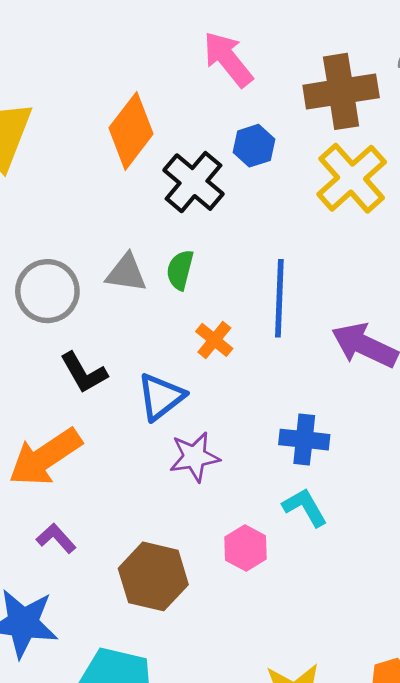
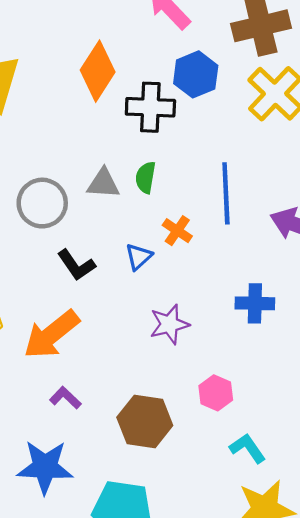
blue hexagon: (254, 146) -> (196, 74), size x1.4
black cross: (194, 182) -> (150, 107), turned -33
blue triangle: (161, 397) -> (139, 257), moved, size x0.7
cyan L-shape: (305, 507) -> (248, 448), moved

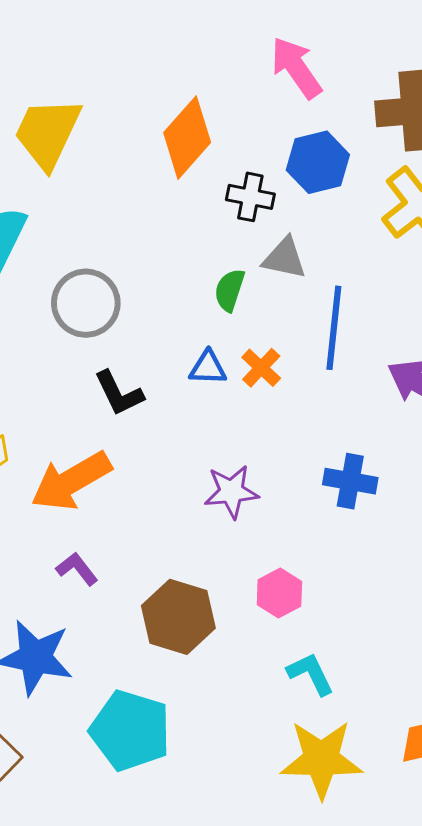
black cross: (150, 107) -> (250, 197), size x0.7
gray triangle: (103, 183) -> (284, 258), moved
blue triangle: (139, 257) -> (208, 368), moved, turned 36

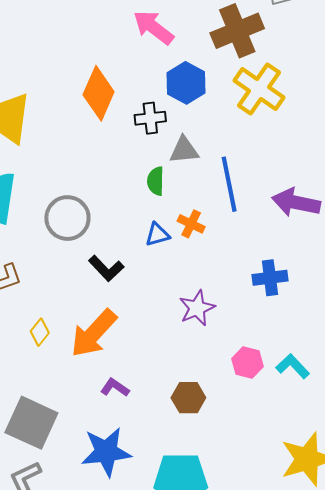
brown hexagon: (178, 617) -> (188, 398), size x0.7
cyan L-shape: (311, 674) -> (293, 366), moved

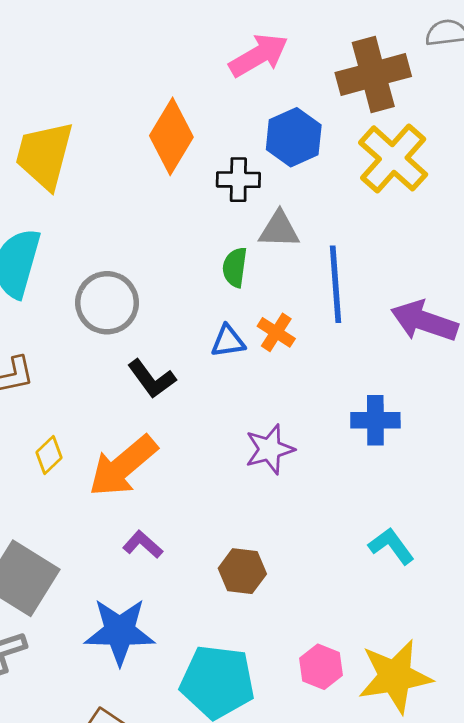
pink arrow: (154, 27) -> (259, 55), turned 105
pink hexagon: (248, 363) -> (321, 667), moved

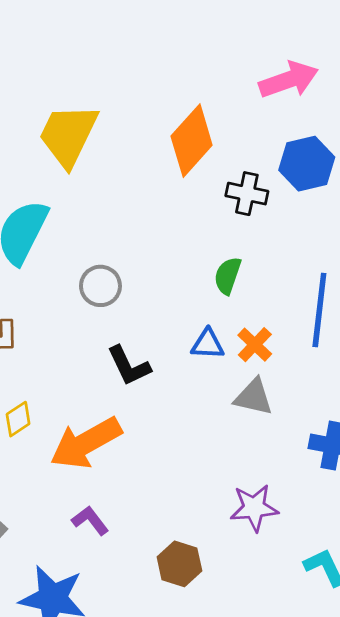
gray triangle: (279, 229) -> (254, 397), moved
gray circle: (107, 303) -> (100, 286), size x0.7
purple star: (270, 449) -> (254, 508), moved

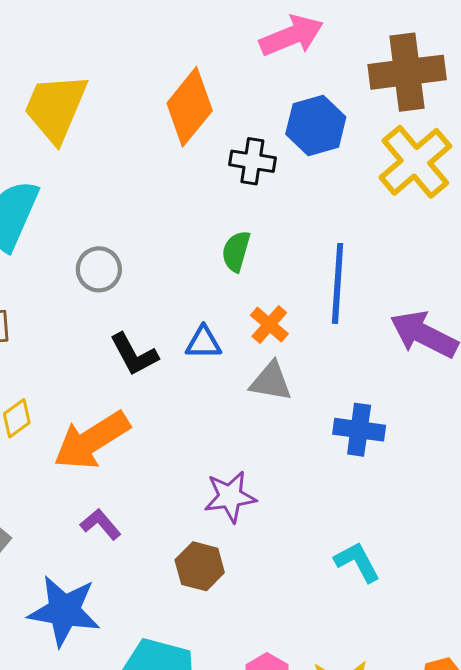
blue triangle: (208, 344) -> (203, 343), moved
purple star: (254, 508) -> (230, 497), moved

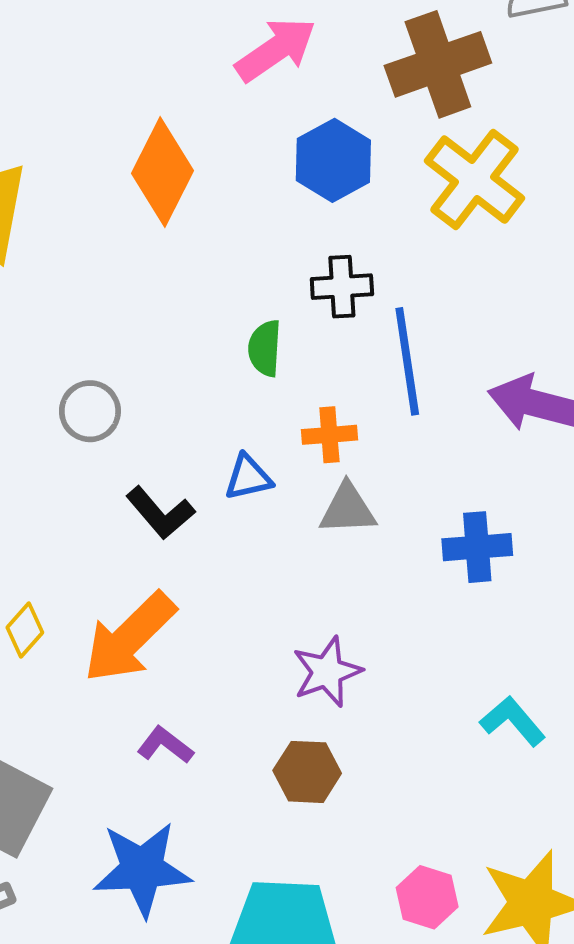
black cross: (252, 161) -> (342, 287), moved
orange cross: (269, 325) -> (329, 435), turned -33

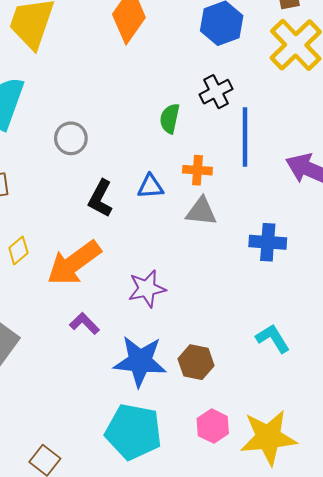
black cross: (342, 287) -> (216, 92), turned -32
black L-shape: (160, 513) -> (100, 198), turned 60
purple star: (327, 672) -> (147, 289), moved
brown hexagon: (307, 772) -> (196, 362), moved
blue star: (142, 869) -> (140, 361), moved

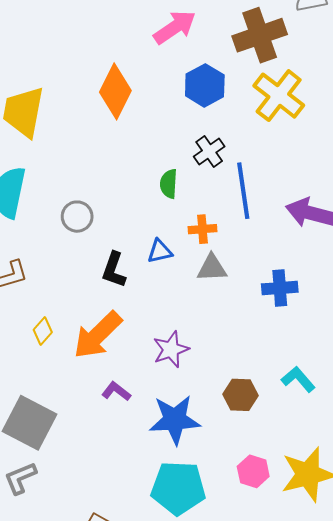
brown hexagon: (196, 362) -> (241, 395), moved

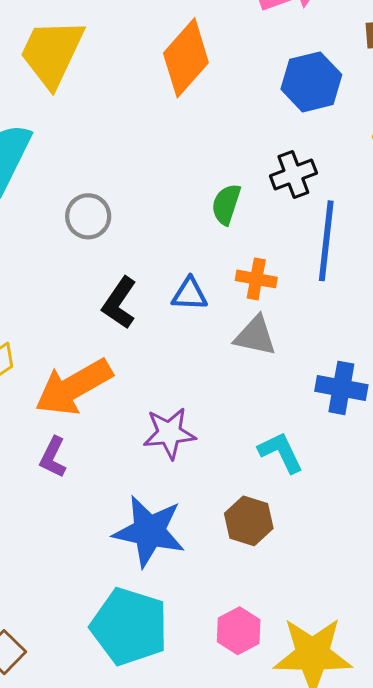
cyan L-shape: (298, 379) -> (281, 452), moved
purple L-shape: (116, 391) -> (53, 457), moved, turned -116

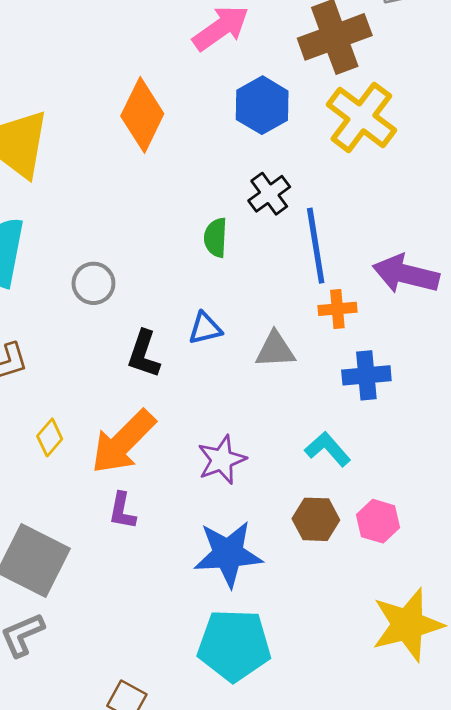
orange cross: (256, 279) -> (337, 309), moved
pink hexagon: (239, 631) -> (378, 521), moved

